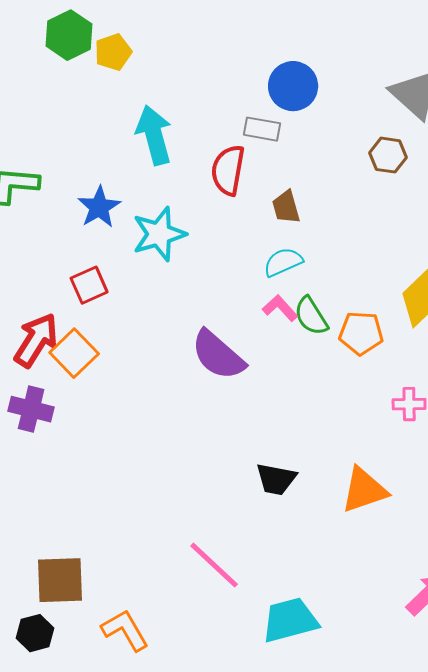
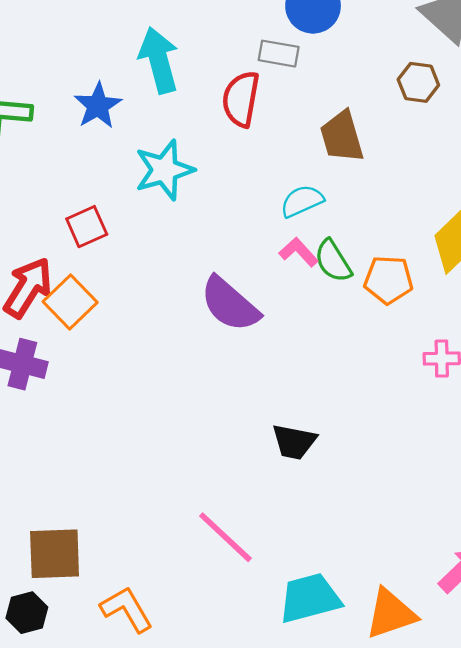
blue star: (99, 207) -> (98, 106), moved
brown trapezoid: (286, 207) -> (342, 137), moved, size x1.4
orange triangle: (364, 490) -> (391, 614), moved

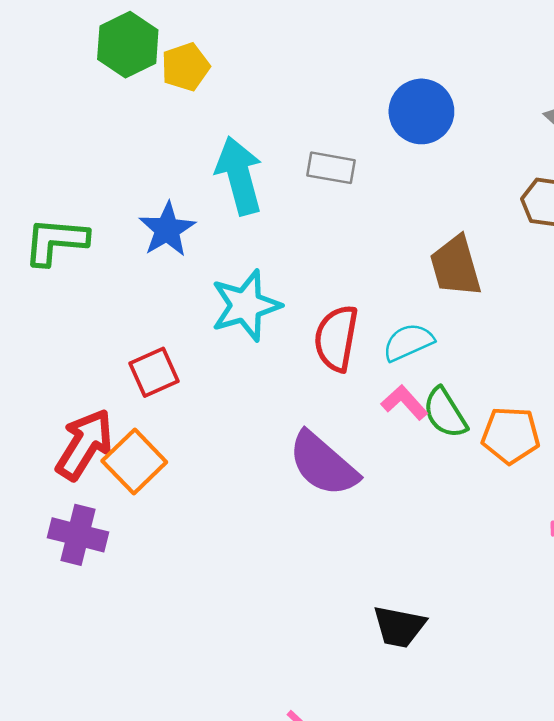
gray rectangle: (279, 54) -> (331, 168), moved
red semicircle: (241, 99) -> (336, 338), moved

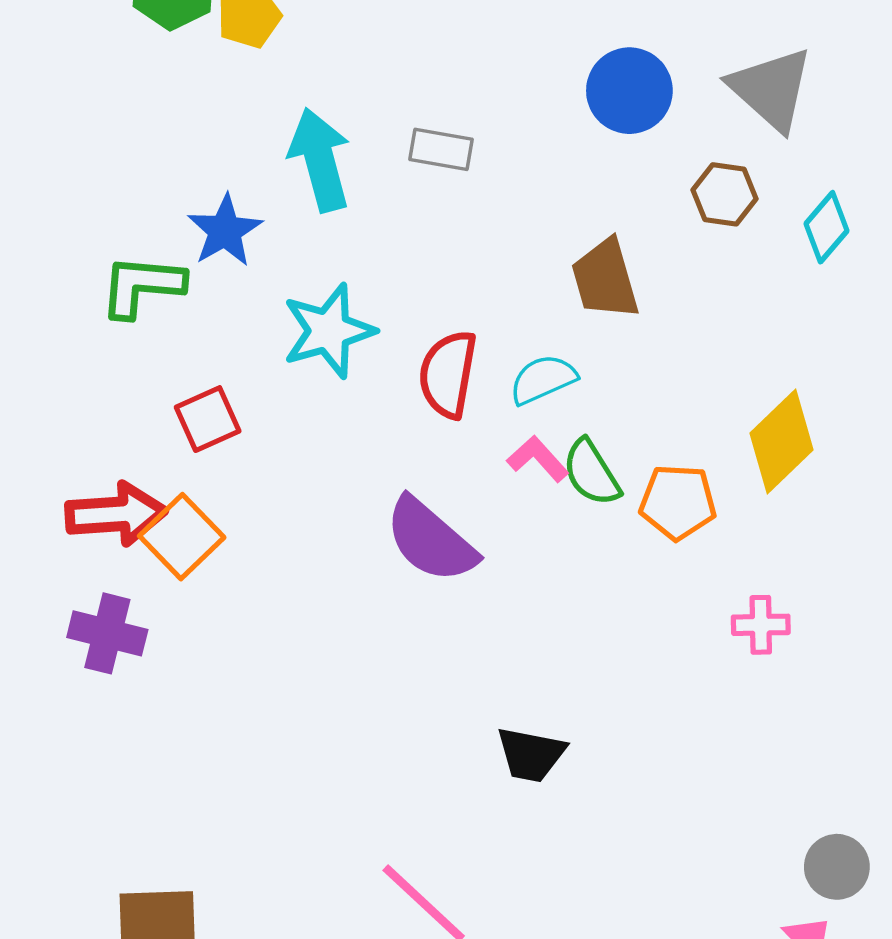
blue circle: (421, 111) -> (629, 91), moved
green L-shape: (56, 241) -> (142, 286), moved
red arrow: (85, 444) -> (116, 514), turned 54

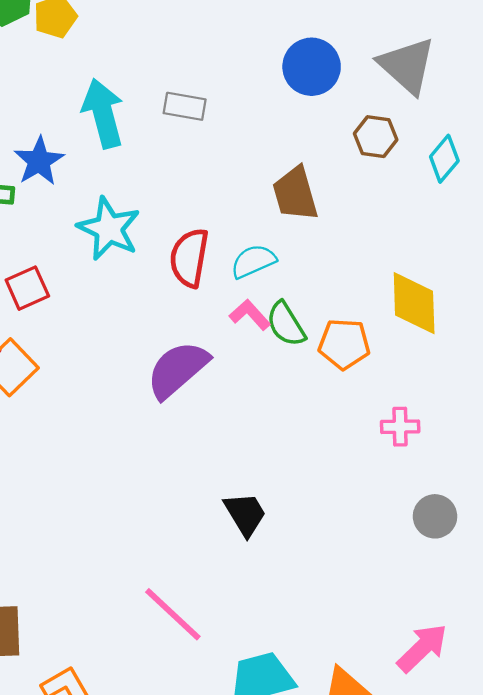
cyan star: (329, 331) -> (109, 229), turned -30
yellow diamond: (782, 442) -> (414, 303), turned -48
purple semicircle: (431, 540) -> (178, 370), turned 98
black trapezoid: (531, 754) -> (245, 514), turned -132
gray circle: (837, 867) -> (435, 516), moved

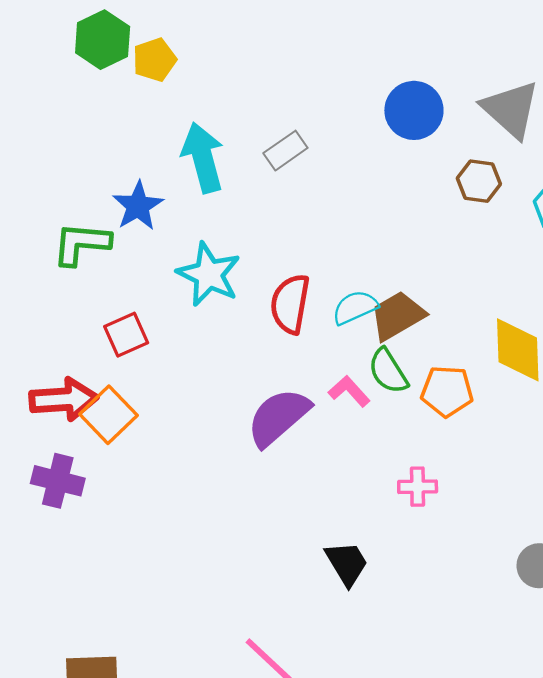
gray rectangle: (185, 106) -> (285, 151), turned -45
brown trapezoid: (295, 194) -> (397, 316), moved, turned 76
pink L-shape: (250, 315) -> (349, 391), moved
pink cross: (400, 427) -> (418, 487), moved

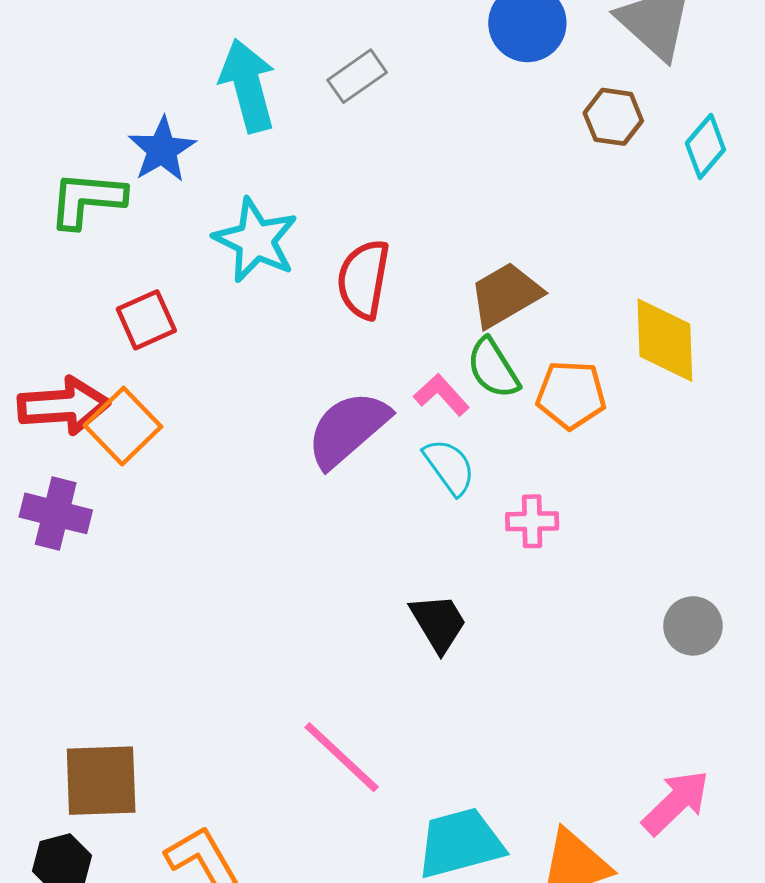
cyan semicircle: (355, 307) -> (449, 467), moved, turned 78

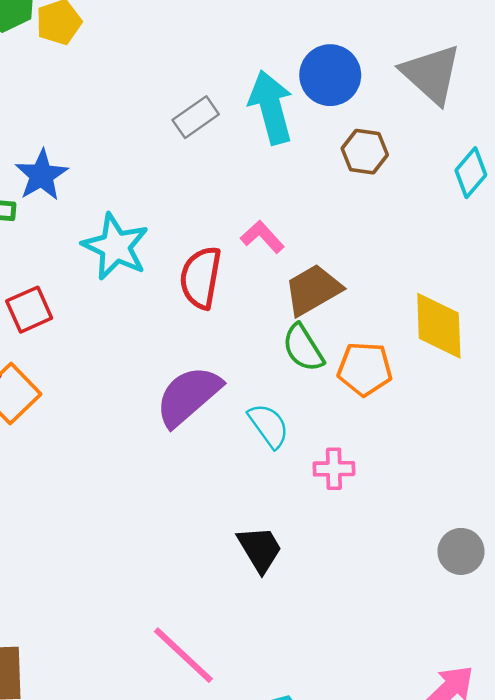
cyan arrow: (248, 86) -> (271, 107), moved
brown hexagon: (613, 117) -> (365, 152), moved
pink L-shape: (442, 395) -> (262, 237), moved

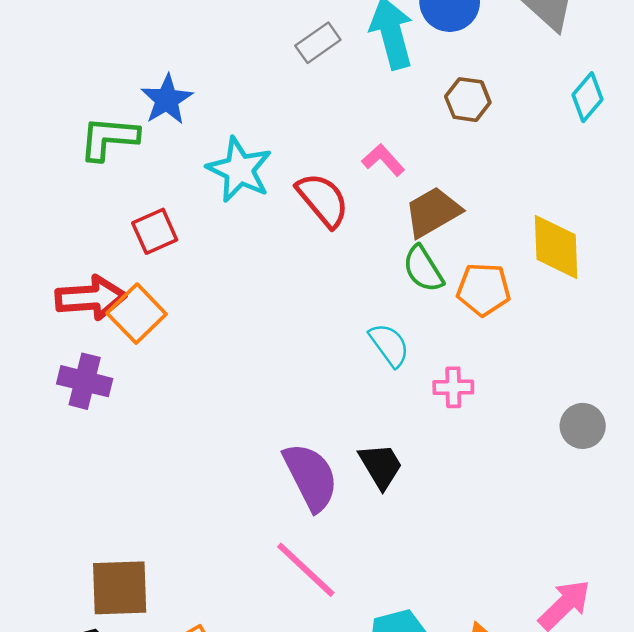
brown hexagon: (365, 152) -> (468, 100), moved
red semicircle: (201, 278) -> (323, 200), turned 130
purple semicircle: (188, 396) -> (311, 477), moved, turned 104
gray circle: (461, 551) -> (583, 426), moved

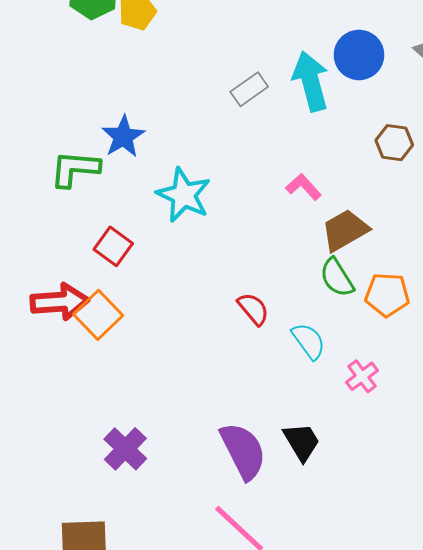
brown hexagon: (468, 100) -> (394, 143), moved
red semicircle: (323, 200) -> (253, 309), moved, size x0.7
red square: (155, 231) -> (113, 246), turned -30
purple cross: (85, 381) -> (125, 449), moved, turned 30
pink cross: (453, 387) -> (362, 376), turned -36

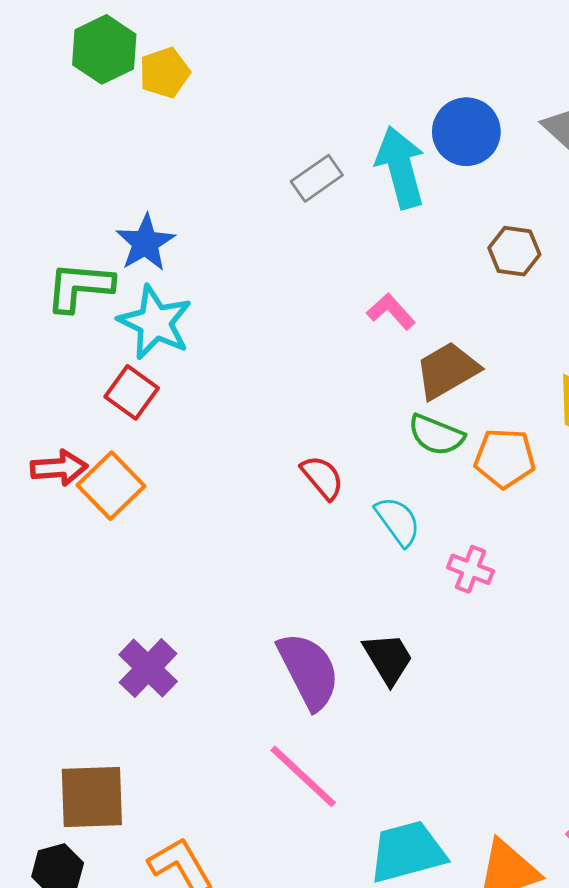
cyan star: (184, 195) -> (155, 322), moved
green semicircle: (337, 278) -> (436, 435), turned -36
red arrow: (60, 302) -> (59, 468), size x0.7
pink cross: (362, 376) -> (470, 569), turned -32

